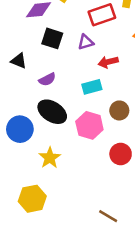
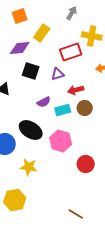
purple semicircle: (47, 79) -> (44, 102), moved
brown circle: (119, 110) -> (85, 108), moved
yellow star: (50, 158) -> (29, 167), turned -30

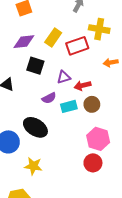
yellow rectangle: (42, 33) -> (53, 37), moved
purple triangle: (58, 74) -> (64, 77), moved
pink hexagon: (61, 141) -> (98, 139), moved

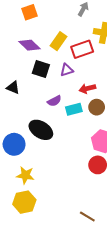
purple diamond: (24, 42) -> (30, 45), turned 50
purple triangle: (64, 77) -> (67, 70), moved
yellow star: (33, 166) -> (25, 175), moved

